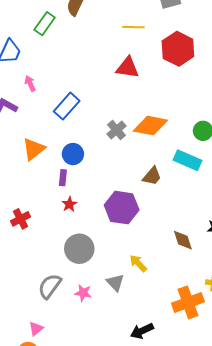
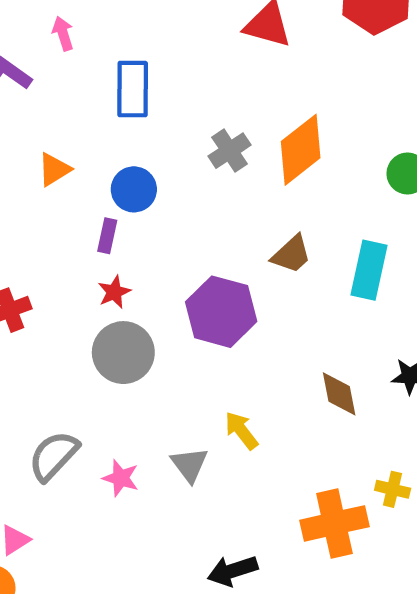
blue rectangle: (67, 106) -> (133, 89), turned -48
orange diamond: (150, 126) -> (301, 150), turned -56
orange triangle: (34, 149) -> (54, 169), size x0.7
cyan rectangle: (188, 160) -> (369, 270), moved, turned 72
gray circle: (79, 249) -> (123, 353), moved

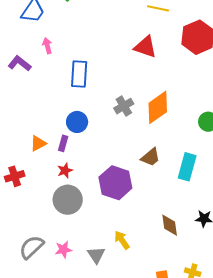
orange triangle: (54, 169) -> (38, 143), moved
pink star: (121, 478) -> (63, 250), moved, turned -30

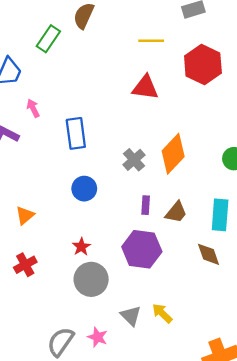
orange triangle: (38, 143) -> (25, 215), moved
purple rectangle: (63, 143) -> (146, 205), moved
brown diamond: (170, 225) -> (208, 254), moved
pink star: (63, 250) -> (98, 337), turned -30
gray triangle: (96, 255) -> (131, 316), moved

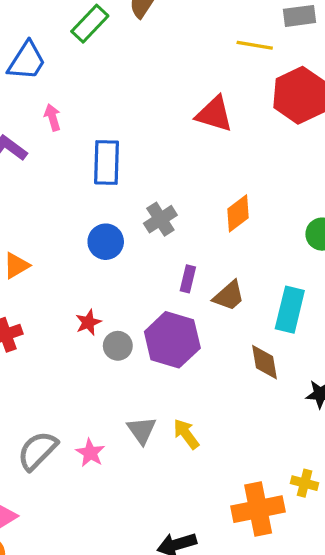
yellow line: (151, 41) -> (255, 45), moved
orange diamond: (173, 154) -> (238, 213), size x0.7
gray cross: (134, 160) -> (160, 219), moved
gray circle: (91, 279) -> (118, 346), moved, size x0.6

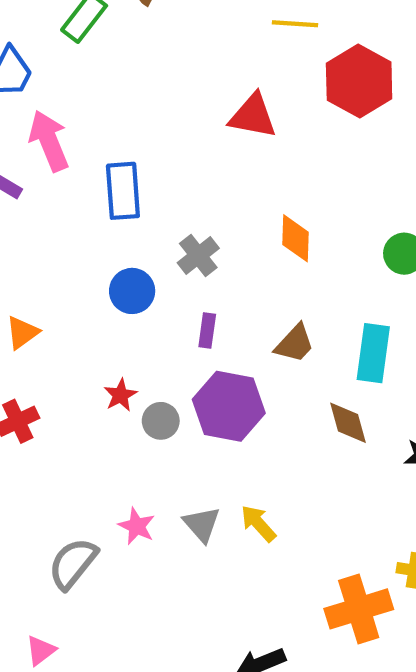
pink arrow: (53, 117) -> (49, 141), size x1.8
orange diamond: (238, 213) -> (296, 238), turned -45
purple rectangle: (188, 279) -> (207, 330), moved
pink star: (90, 453) -> (137, 526), moved

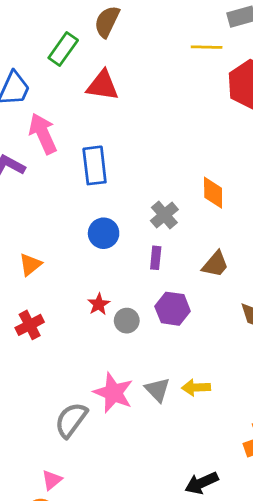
red triangle: (253, 116) -> (103, 85), moved
gray cross: (198, 256) -> (164, 215), moved
purple hexagon: (229, 406) -> (173, 309), size x0.7
yellow arrow: (258, 523) -> (196, 387), turned -48
pink star: (137, 526) -> (113, 393), size x1.6

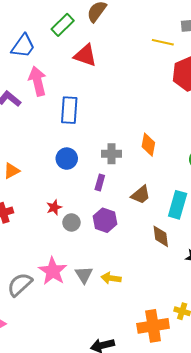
gray cross: (164, 215) -> (111, 154), turned 30

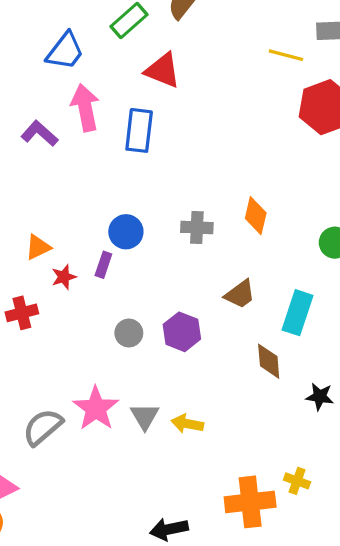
blue rectangle: (69, 110) -> (139, 130), moved
purple rectangle: (100, 183) -> (103, 265), moved
red star: (54, 207) -> (64, 277), moved

